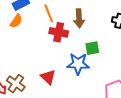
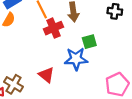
red cross: (59, 32) -> (53, 28), turned -30

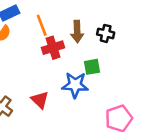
black cross: (115, 11) -> (106, 33), moved

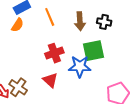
red cross: (53, 48) -> (54, 53), moved
green square: (92, 67) -> (94, 51), size x1.5

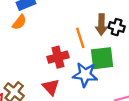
orange line: (50, 17) -> (80, 38), moved
brown arrow: (80, 21) -> (101, 25), moved

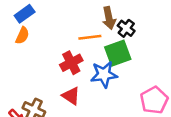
black cross: (117, 27) -> (126, 28), moved, turned 35
orange line: (80, 38) -> (90, 37), turned -66

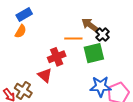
brown arrow: (109, 18) -> (90, 25), turned 132
blue star: (104, 74) -> (101, 86), moved
red triangle: (71, 96) -> (45, 75), moved

